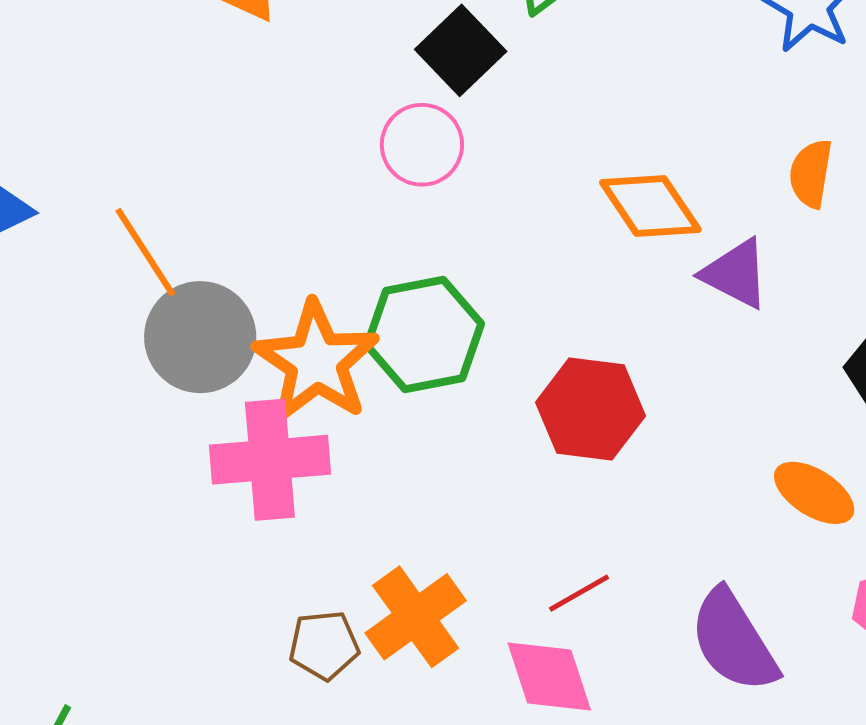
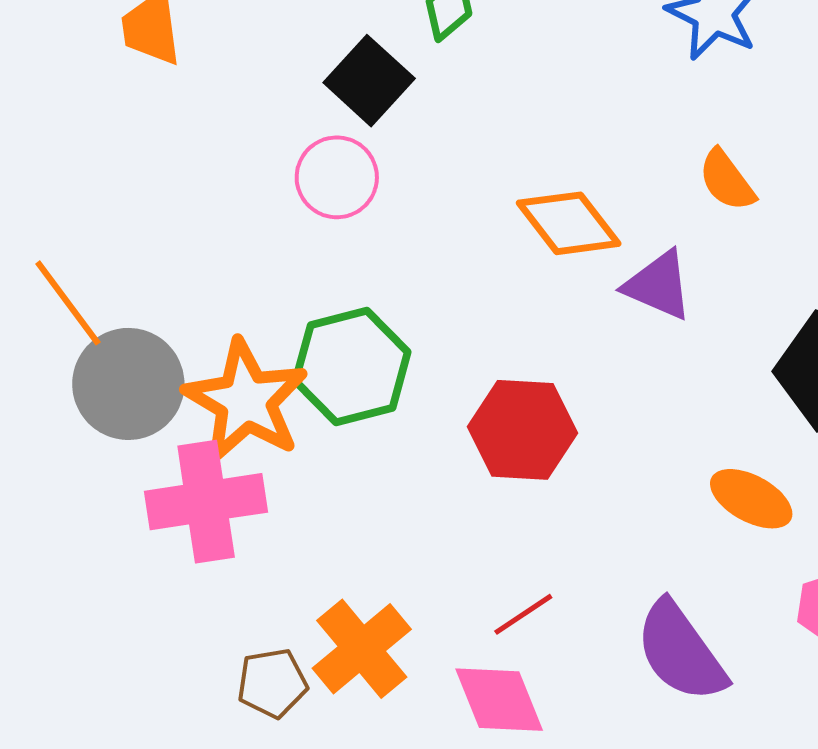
orange semicircle: (811, 174) -> (727, 180), turned -42

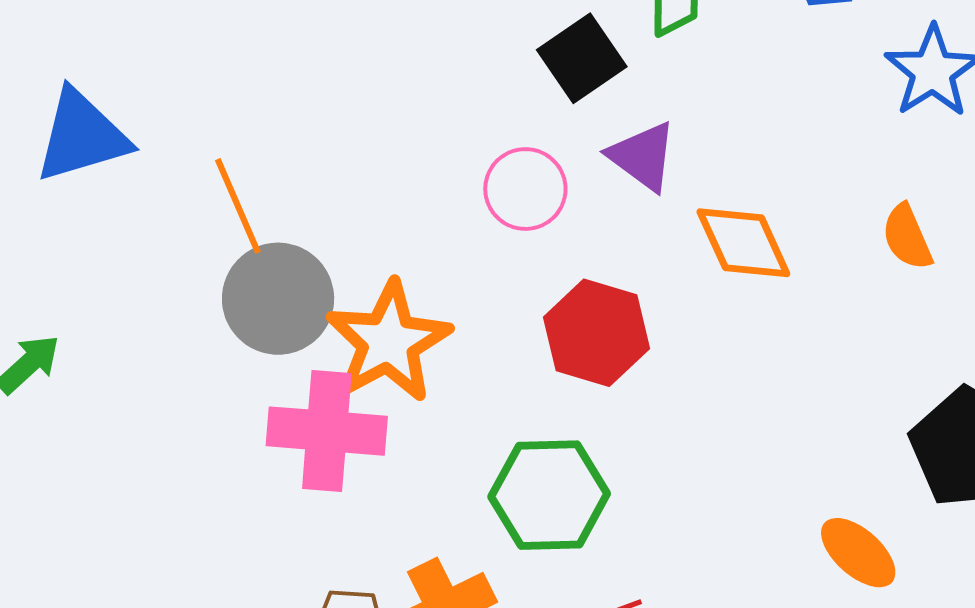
pink circle: (337, 177) -> (525, 189), moved
purple triangle: (658, 285) -> (643, 156), moved
green hexagon: (352, 367) -> (549, 495), moved
red hexagon: (523, 430) -> (597, 333), moved

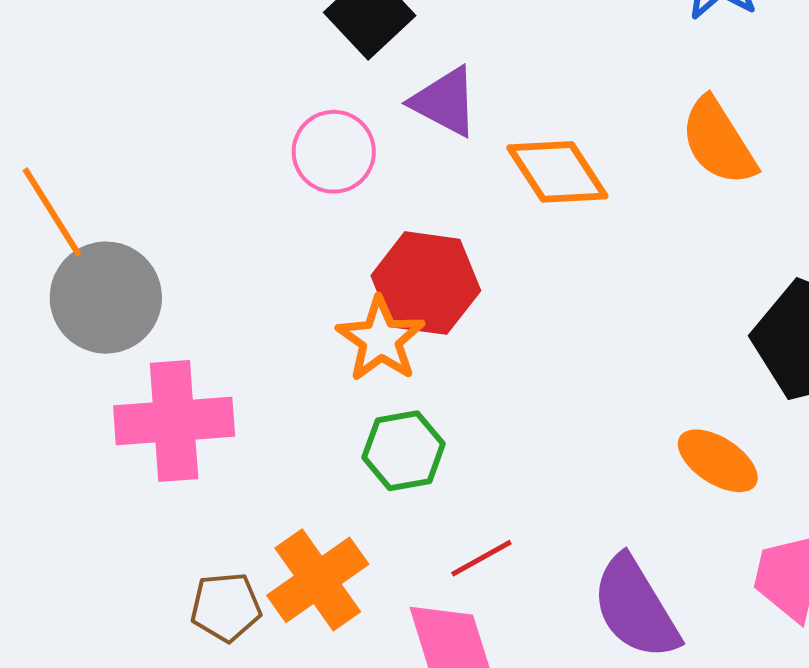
orange semicircle: (907, 237) -> (718, 141), size x1.4
orange star: (389, 342) -> (381, 339), moved, size x0.7
green hexagon: (549, 495) -> (404, 451), size x0.7

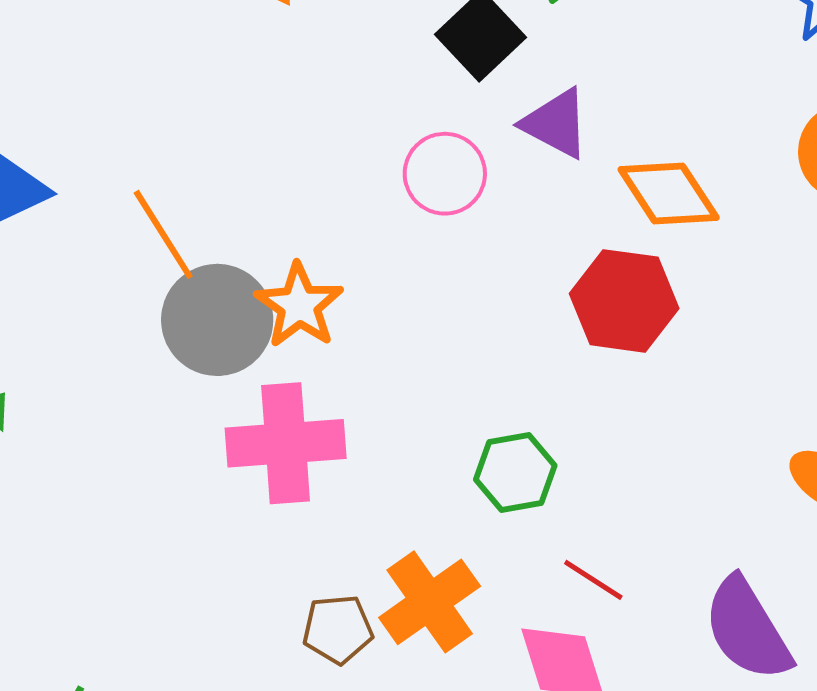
red hexagon: (426, 283) -> (624, 301), moved
orange star: (381, 339) -> (299, 305), moved
red line: (481, 558) -> (593, 580), turned 62

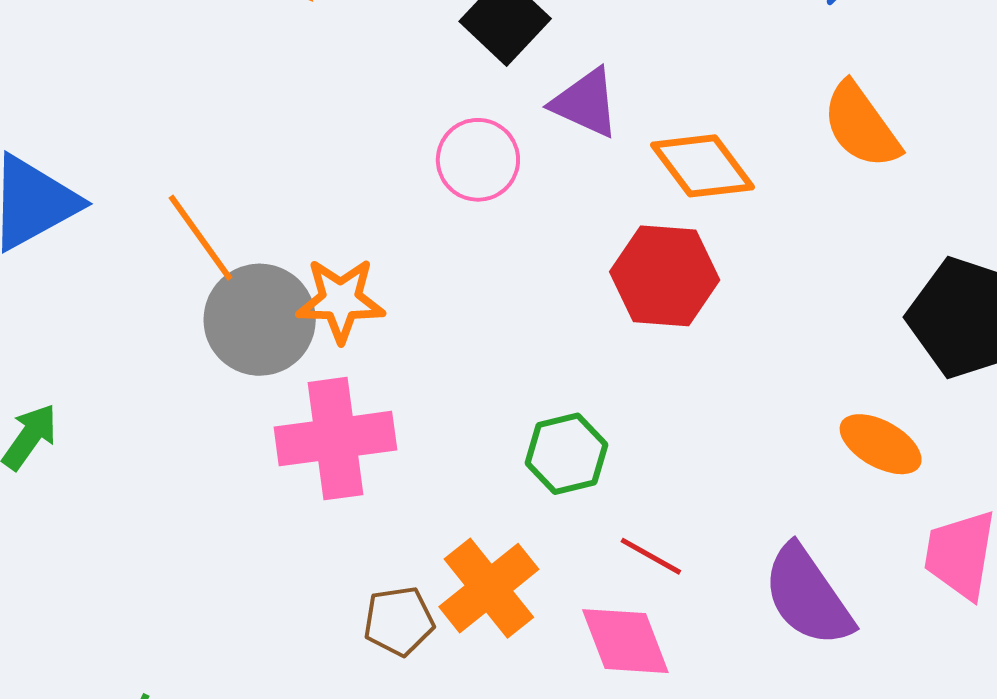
orange star: (299, 305) -> (341, 300), turned -30

